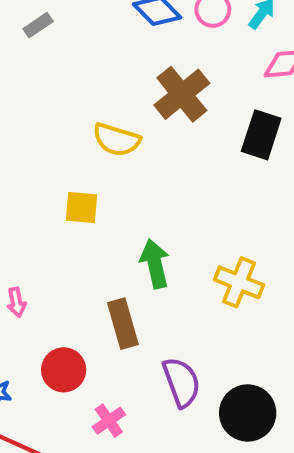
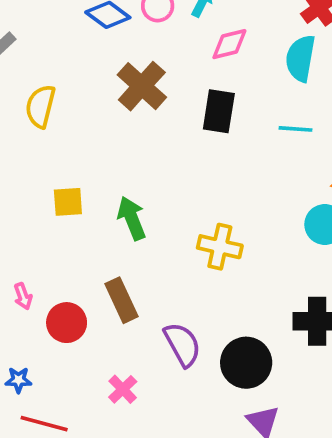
yellow semicircle: (117, 140) -> (40, 106), moved, turned 96
green arrow: (155, 264) -> (132, 218), moved
red circle: (64, 370) -> (67, 323), moved

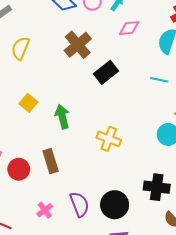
black rectangle: (219, 111) -> (106, 72), moved, turned 35
yellow square: (68, 202) -> (28, 103), turned 36
purple semicircle: (182, 345) -> (79, 204), moved

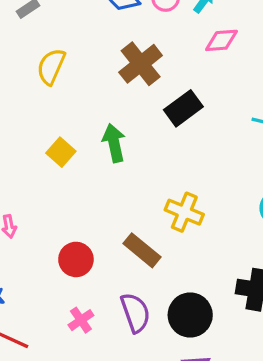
green arrow: (62, 117) -> (114, 143), moved
brown rectangle: (51, 161) -> (142, 250), moved, turned -35
red circle: (19, 169) -> (76, 259), moved

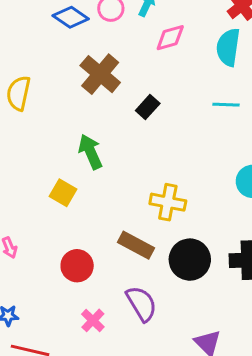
black rectangle: (183, 108) -> (148, 107), size x0.7
yellow square: (61, 152) -> (63, 193), moved
black circle: (190, 315) -> (190, 260), moved

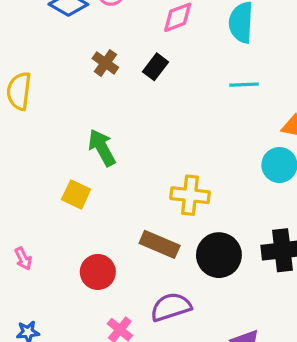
brown cross: (100, 74) -> (105, 63), size x0.6
black rectangle: (148, 107) -> (156, 67), moved
purple semicircle: (142, 304) -> (171, 307), turned -72

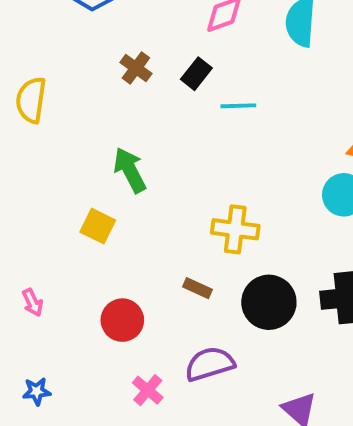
cyan line: (244, 85) -> (238, 106), moved
brown rectangle: (160, 244) -> (197, 288), size x0.6

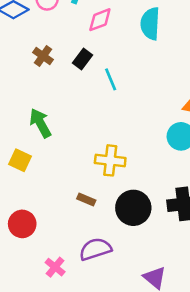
cyan line: (238, 106) -> (111, 79), turned 70
red circle: (122, 320) -> (22, 224), moved

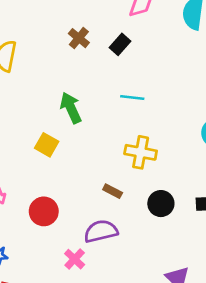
cyan line: (111, 79) -> (132, 97), moved, turned -65
black circle: (133, 208) -> (161, 204), size x0.7
purple semicircle: (95, 249) -> (101, 231), moved

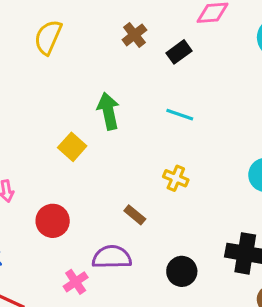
yellow cross: (141, 152) -> (176, 178), size x0.7
black circle: (161, 204) -> (182, 271), moved

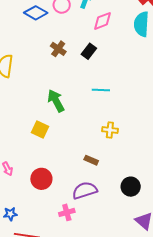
pink cross: (76, 282) -> (67, 212), turned 35

